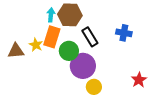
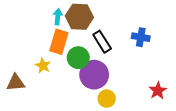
yellow star: (36, 45) -> (43, 66), moved
brown triangle: (16, 51) -> (16, 83), moved

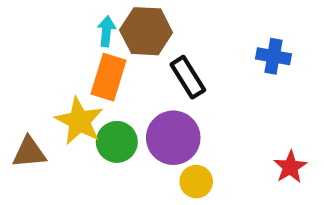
blue cross: (141, 37) -> (273, 56), moved
green circle: (78, 58) -> (117, 142), moved
yellow star: (43, 66) -> (79, 121), size x1.6

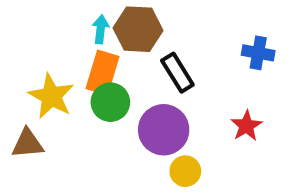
yellow star: (79, 121) -> (51, 96), moved
green circle: (117, 142) -> (110, 102), moved
red star: (290, 167) -> (246, 126), moved

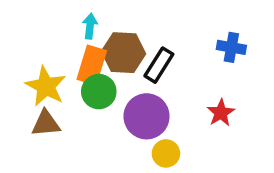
brown hexagon: (138, 29) -> (124, 53), moved
black rectangle: (177, 73) -> (159, 65), turned 64
brown triangle: (28, 144) -> (46, 123), moved

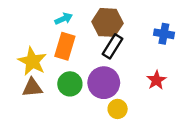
cyan arrow: (90, 26) -> (64, 19), turned 60
brown hexagon: (124, 53) -> (108, 22), moved
green circle: (99, 92) -> (70, 84), moved

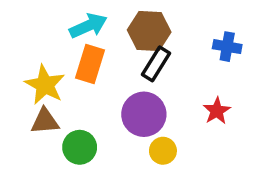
cyan arrow: (64, 19) -> (88, 26), size x1.5
green circle: (70, 84) -> (80, 147), moved

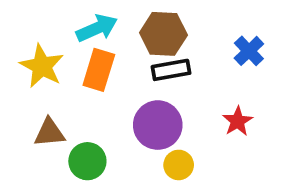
blue cross: (227, 47) -> (249, 51), turned 36
black rectangle: (156, 64) -> (171, 70), turned 48
yellow star: (45, 85) -> (42, 66), moved

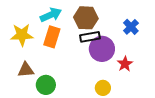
yellow star: (42, 66) -> (22, 35), turned -30
purple circle: (158, 125) -> (102, 49), moved
yellow circle: (179, 165) -> (103, 88), moved

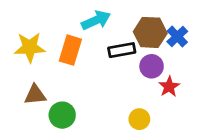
cyan arrow: (51, 15) -> (96, 20), moved
brown hexagon: (86, 18) -> (150, 32), moved
purple circle: (102, 49) -> (152, 66), moved, size x0.7

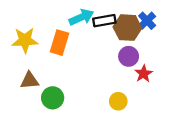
blue cross: (177, 37) -> (147, 21), moved
black rectangle: (122, 50) -> (104, 21), moved

